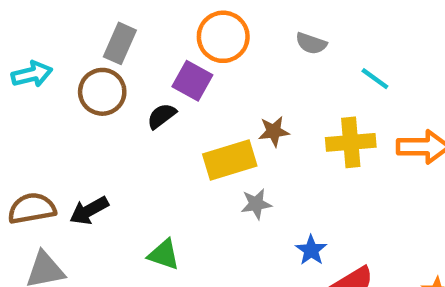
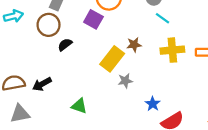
cyan line: (375, 79) -> (163, 18), moved
black semicircle: (162, 116) -> (65, 45), moved
yellow rectangle: (230, 160) -> (112, 59), turned -35

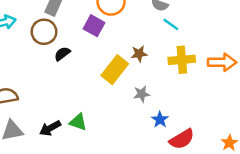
gray star: (125, 81) -> (142, 94), moved
black arrow: (42, 84) -> (50, 128), moved

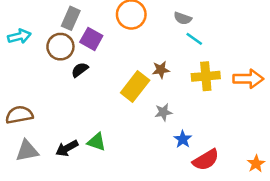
purple square: (94, 26) -> (91, 39), moved

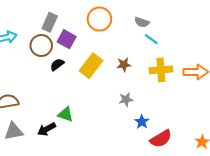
yellow rectangle: (135, 86) -> (91, 66), moved
green triangle: (96, 142) -> (66, 114), moved

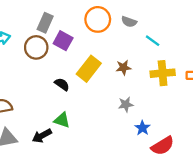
gray semicircle: (142, 22) -> (129, 22), moved
black semicircle: (57, 65) -> (62, 84), moved, turned 72

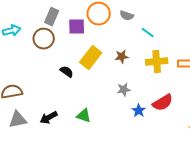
purple square: (63, 41) -> (77, 27), moved, turned -30
green triangle: (62, 120) -> (84, 116), moved
red semicircle: (163, 146) -> (163, 103), moved

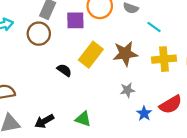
brown star: (122, 57) -> (125, 54), size x1.6

